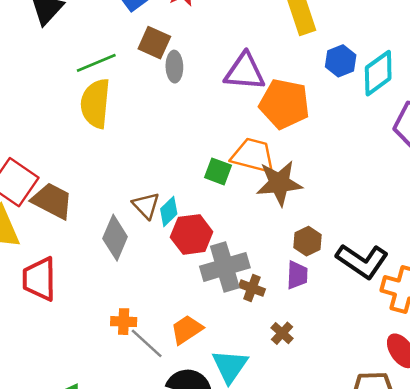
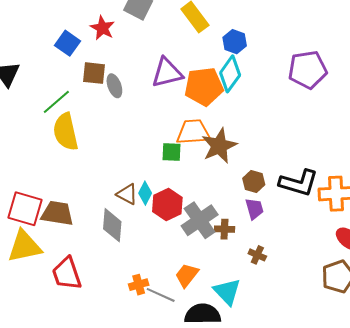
cyan diamond: (378, 73) -> (230, 74), moved

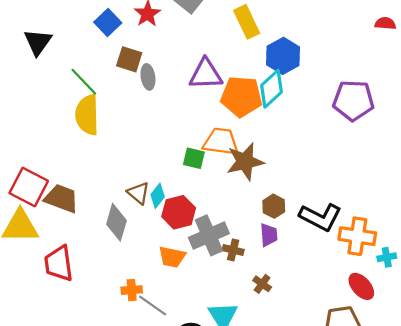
blue hexagon: (235, 42) -> (283, 56), size x1.4
green line: (56, 102) -> (84, 82), turned 76
orange trapezoid: (187, 275) -> (172, 257), moved, turned -128

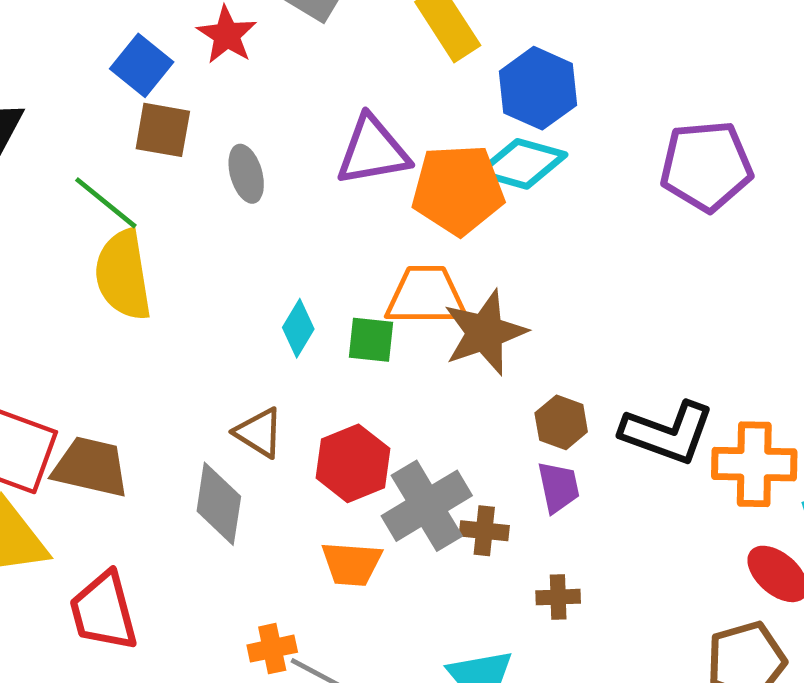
brown square: (129, 59) -> (163, 130), moved
cyan diamond: (272, 89) -> (522, 164), turned 66
cyan diamond: (158, 196) -> (298, 328), moved
brown cross: (262, 284) -> (558, 597), turned -30

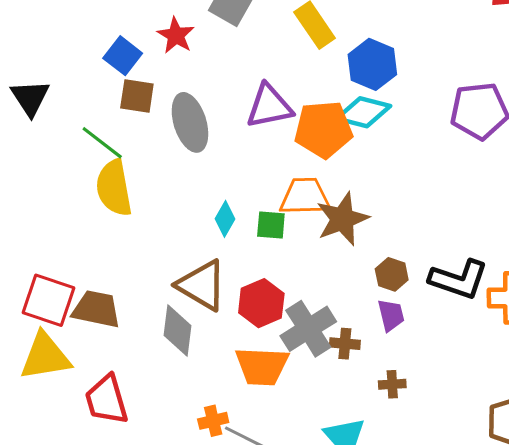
gray ellipse: (246, 174) -> (190, 122), size x1.6
brown triangle: (259, 433) -> (202, 285), size x1.6
orange trapezoid: (352, 564) -> (262, 366), size x1.4

